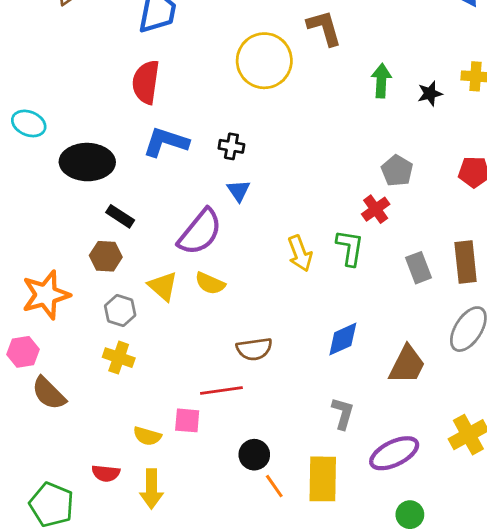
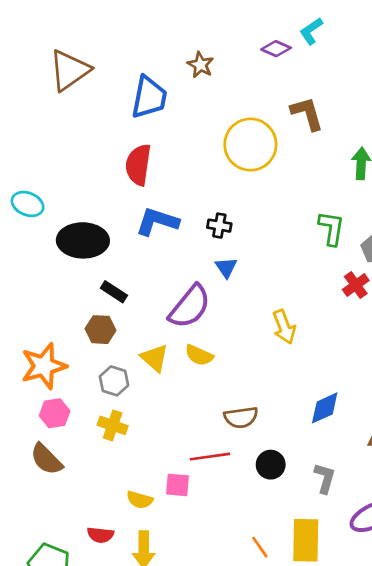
green L-shape: (350, 248) -> (331, 228), moved
pink hexagon: (23, 352) -> (55, 413), moved
black circle: (254, 455) -> (271, 465), moved

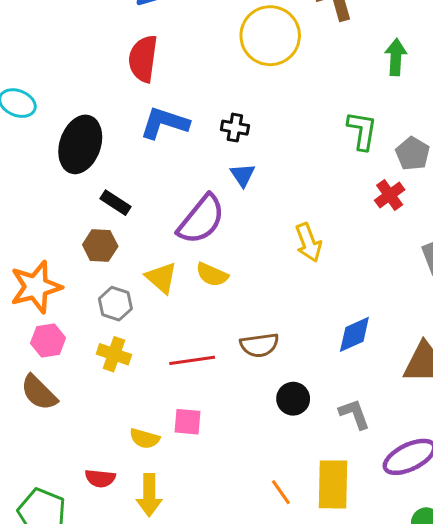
black ellipse: (83, 240) -> (80, 144), turned -72
red line: (210, 457) -> (192, 360), moved
gray L-shape: (325, 478) -> (354, 414), turned -36

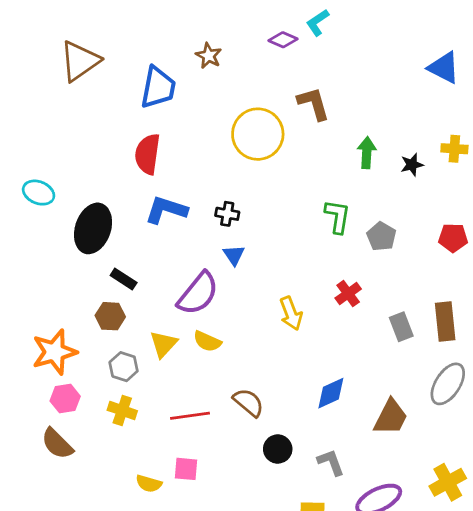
red cross: (390, 195) -> (348, 294), moved
yellow triangle: (161, 278) -> (163, 344), turned 32
brown semicircle: (259, 345) -> (248, 402), turned -132

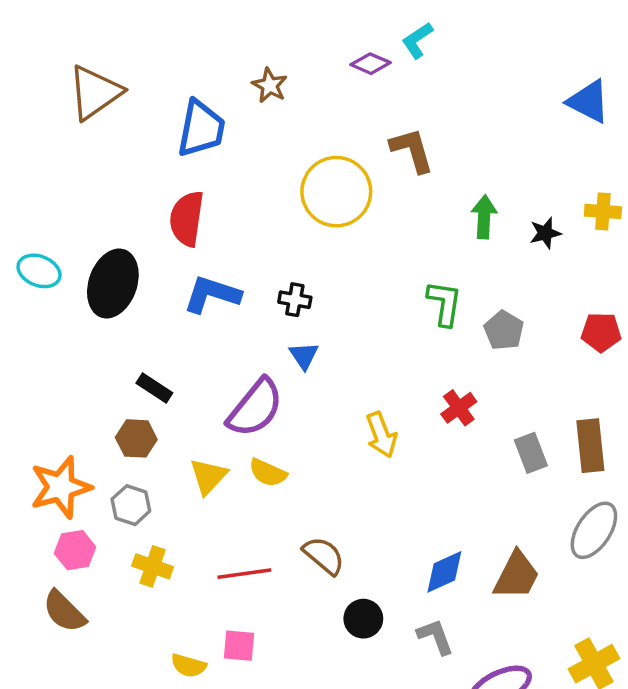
black ellipse: (93, 228) -> (113, 284), moved
gray hexagon: (124, 367) -> (131, 505), moved
blue diamond: (331, 393) -> (444, 572), moved

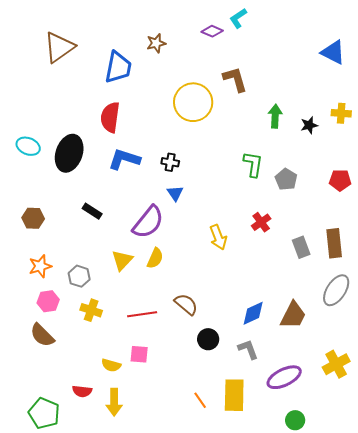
brown star: (270, 85) -> (156, 43), turned 30
brown hexagon: (136, 438) -> (33, 218), moved
yellow semicircle: (268, 473) -> (155, 258), turned -90
orange star: (61, 487) -> (40, 266), size x0.7

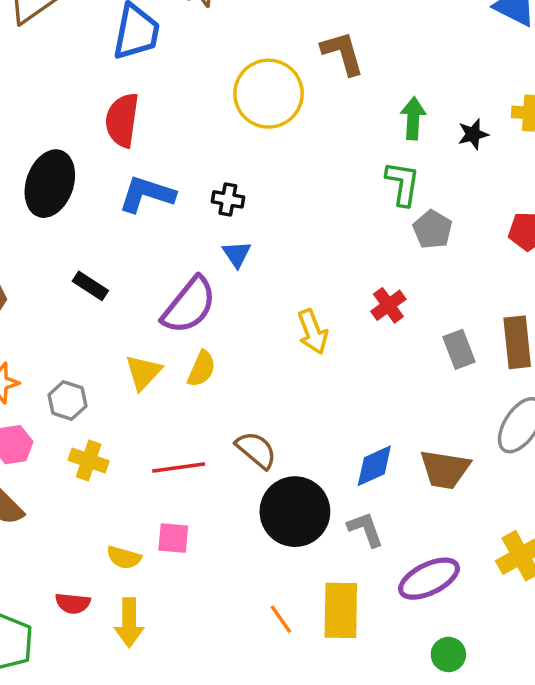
green L-shape: (253, 164) -> (403, 184), moved
brown trapezoid: (293, 315) -> (445, 469), turned 72
black circle: (208, 339) -> (295, 512), size x1.8

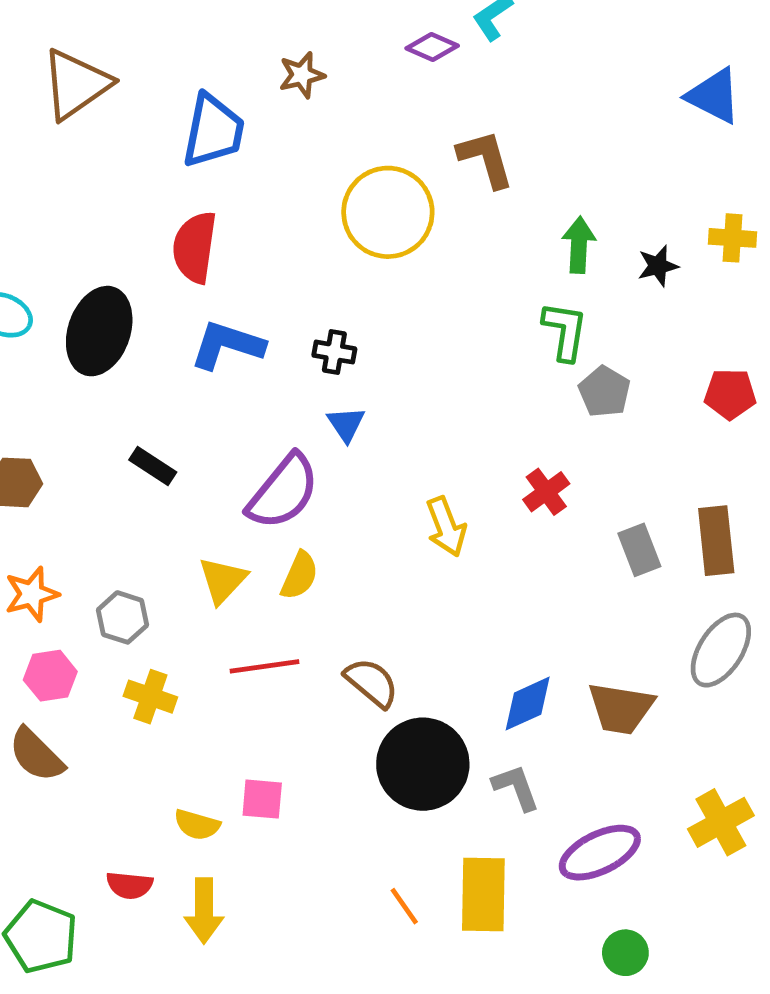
red line: (179, 468) -> (265, 666), moved

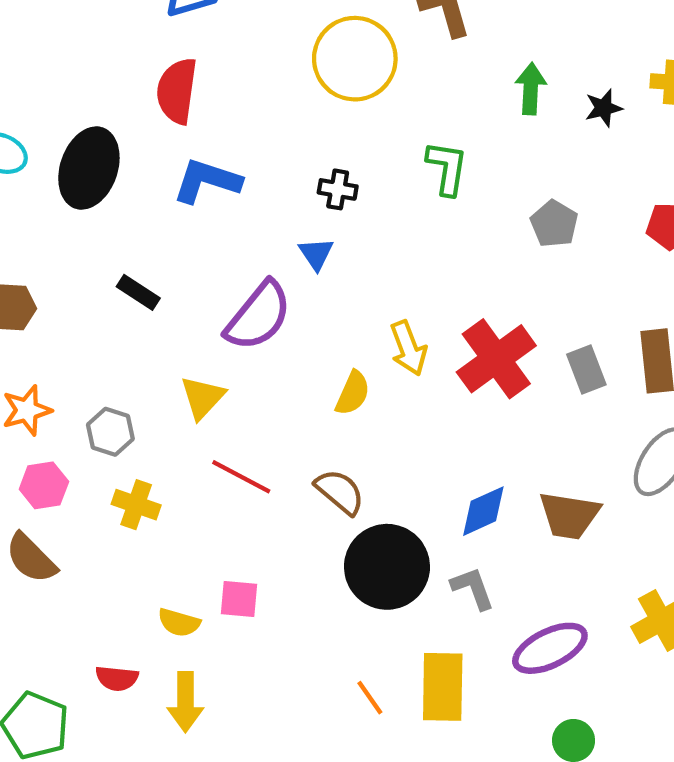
green L-shape: (565, 331) -> (447, 168), moved
black cross: (334, 352) -> (338, 189), moved
red cross: (546, 492) -> (496, 359), moved, size x1.8
yellow semicircle: (299, 576) -> (353, 393), moved
red line: (265, 666) -> (241, 477), turned 36

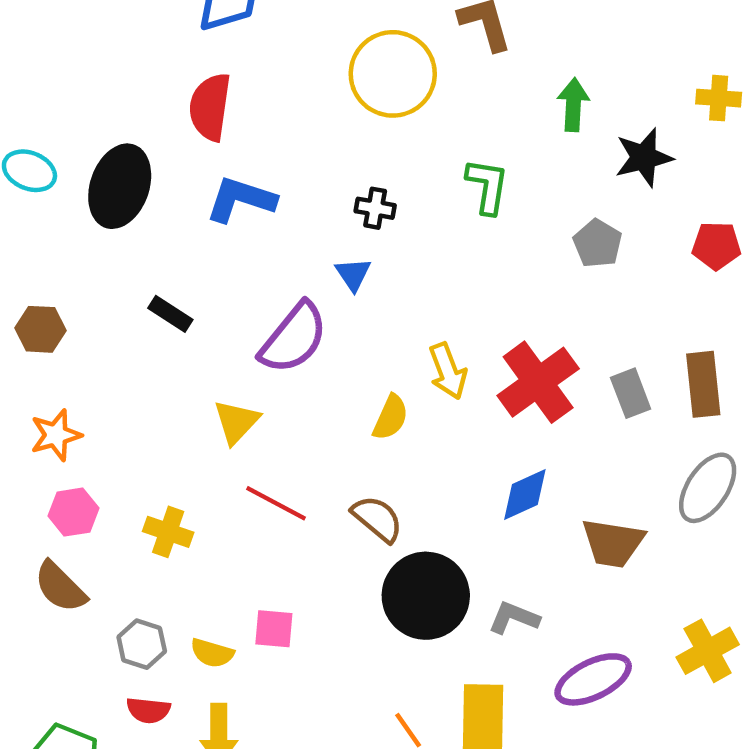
black star: (604, 108) -> (644, 158), moved, size x1.5
gray hexagon: (110, 432) -> (142, 644), moved
blue diamond: (483, 511) -> (525, 494), moved
gray L-shape: (473, 588) -> (514, 618), turned -48

